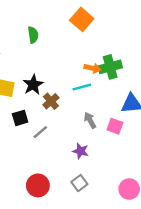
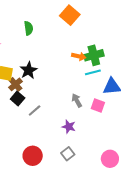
cyan line: (82, 87) -> (93, 72), moved
brown cross: (51, 101) -> (16, 84), moved
black square: (20, 118) -> (18, 98), turned -32

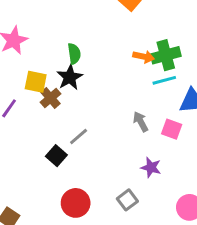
green semicircle: (29, 28) -> (74, 54), moved
black square: (18, 98) -> (56, 156), moved
purple star: (69, 127) -> (151, 167), moved

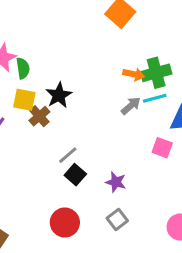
green semicircle: (74, 54) -> (23, 68), moved
gray arrow: (141, 122) -> (131, 106), moved, turned 78
black square: (56, 156) -> (75, 175), moved
purple star: (151, 167) -> (116, 182), moved

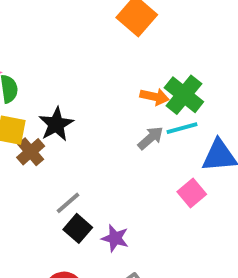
green cross: (156, 73) -> (184, 95), turned -36
pink square: (162, 148) -> (192, 193), turned 30
purple star: (116, 182) -> (115, 238), moved

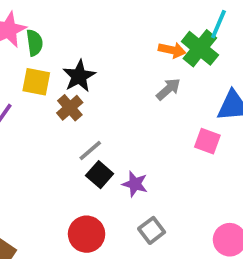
cyan line: (182, 128) -> (219, 24), moved, turned -52
brown cross: (31, 152) -> (70, 108), moved
pink square: (192, 193) -> (207, 141), turned -30

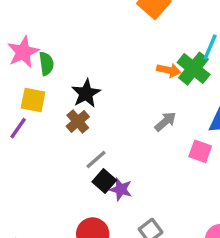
yellow square: (36, 82) -> (33, 100), moved
gray arrow: (168, 89) -> (165, 121), moved
purple star: (135, 184) -> (121, 189), moved

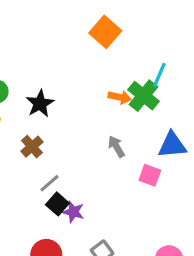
black star: (86, 93) -> (40, 104), moved
gray arrow: (165, 121) -> (116, 147), turned -80

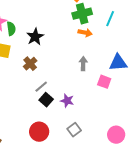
green cross: (143, 96) -> (82, 14), moved, turned 36
gray arrow: (116, 147) -> (83, 64), turned 32
purple star: (73, 212) -> (67, 101), moved

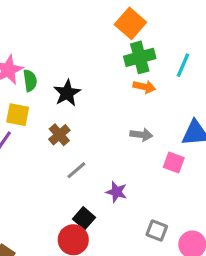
gray arrow: (83, 64) -> (141, 135), turned 96
black square: (46, 100) -> (84, 218), moved
gray square: (74, 130) -> (157, 231), moved, turned -32

